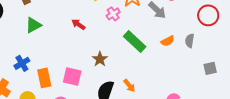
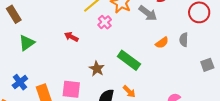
green rectangle: (135, 42) -> (129, 60), moved

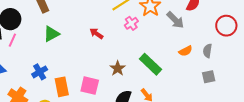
gray square: (207, 65) -> (209, 77), moved

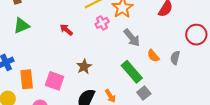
gray arrow: (175, 20) -> (132, 38), moved
orange semicircle: (185, 51) -> (153, 56), turned 72
green rectangle: (151, 64) -> (132, 72), moved
gray square: (209, 77) -> (144, 93), moved, turned -32

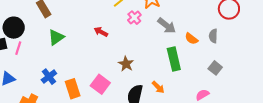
green rectangle: (132, 72) -> (174, 59), turned 40
pink square: (55, 81) -> (100, 84), turned 30
gray square: (144, 93) -> (215, 68), moved

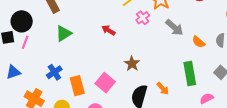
green rectangle: (174, 59) -> (190, 74), moved

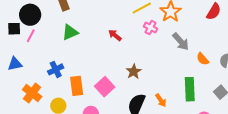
pink cross: (143, 18) -> (151, 28), turned -32

